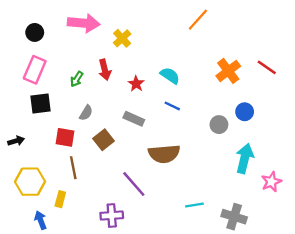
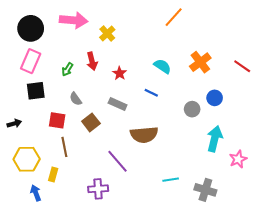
black circle: (35, 32) -> (31, 28), size x1.6
red line: (267, 67) -> (242, 66), moved
cyan semicircle: (170, 76) -> (162, 66), moved
gray semicircle: (86, 113) -> (76, 99), turned 112

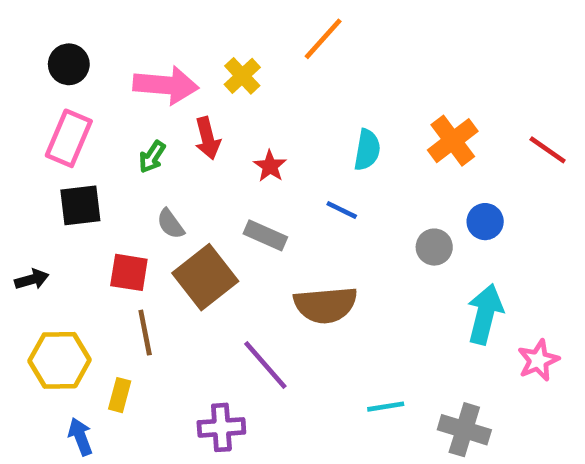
orange line: (174, 17) -> (323, 39), moved
pink arrow: (74, 20) -> (166, 85), moved
black circle: (31, 28) -> (69, 64), size x0.7
cyan semicircle: (162, 66) -> (367, 150), turned 66
brown square: (91, 122) -> (205, 277), size x1.5

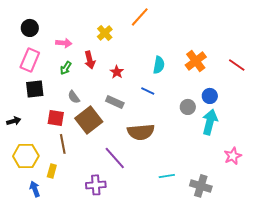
pink arrow: (166, 85) -> (64, 43), moved, size x0.6
cyan arrow: (485, 314) -> (210, 122), moved

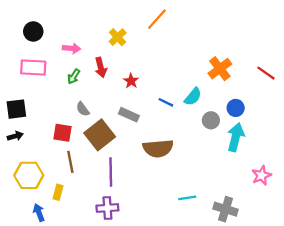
pink rectangle: (30, 60) -> (33, 67), turned 70
cyan semicircle: (159, 65) -> (193, 97), moved, turned 30
black square: (35, 89) -> (16, 109), moved
purple line: (115, 158) -> (111, 172), moved, turned 40

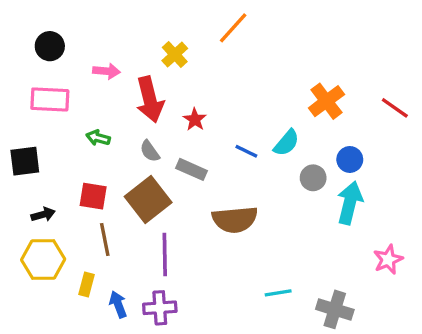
red arrow: (101, 67) -> (150, 99), size x1.5
green arrow: (74, 76) -> (98, 138), moved, turned 72
gray semicircle: (83, 109) -> (150, 151), moved
black arrow: (15, 136) -> (43, 214), moved
blue arrow: (39, 212) -> (118, 304), moved

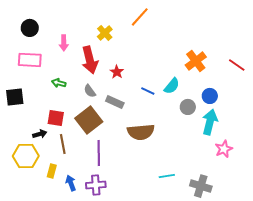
pink arrow: (106, 71) -> (64, 43), turned 84
black arrow: (43, 214) -> (40, 134), moved
pink star: (388, 259) -> (224, 149), moved

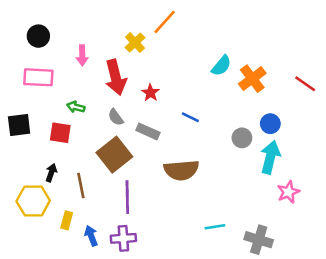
orange line: (140, 17) -> (165, 22), moved
cyan semicircle: (172, 86) -> (221, 66), moved
red square: (56, 118) -> (60, 133), moved
black arrow: (40, 134) -> (51, 173), turned -56

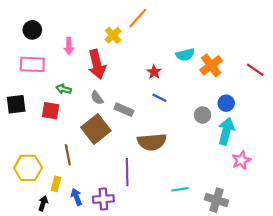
cyan semicircle: (221, 66) -> (185, 55), turned 36
red star: (150, 93) -> (154, 72), moved
black arrow: (51, 173) -> (43, 203), moved
purple line: (127, 197) -> (127, 172), moved

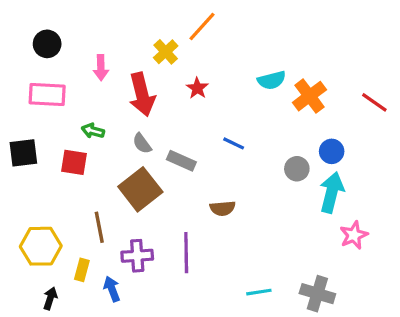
red star: (154, 72) -> (197, 88), moved
brown semicircle: (152, 142) -> (223, 208), size x0.6
cyan line: (180, 189) -> (259, 292), moved
purple cross: (103, 199) -> (137, 256), moved
black arrow: (43, 203) -> (50, 298), moved

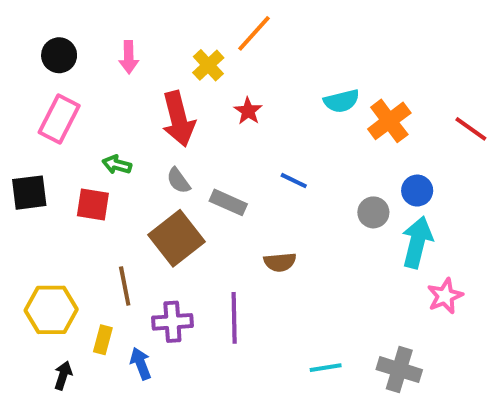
pink arrow: (101, 68) -> (129, 57), moved
pink rectangle: (47, 94) -> (59, 119), turned -66

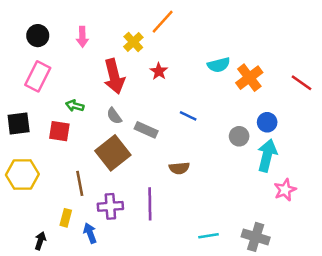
yellow hexagon: (51, 310) -> (22, 175), moved

